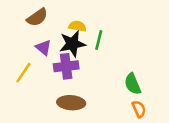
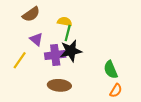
green line: (99, 40) -> (68, 33), moved
black star: (72, 44) -> (71, 51), moved
orange semicircle: (139, 109) -> (116, 91), turned 56

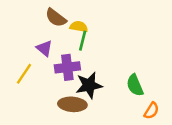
brown semicircle: (31, 14) -> (56, 18), moved, turned 72
black star: (71, 51) -> (89, 85), moved
orange semicircle: (116, 91) -> (151, 111), moved

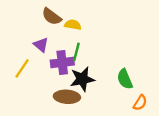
green line: (83, 41) -> (76, 52), moved

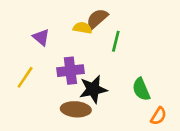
brown semicircle: (52, 16) -> (97, 19), moved, turned 102
purple triangle: (41, 45) -> (41, 37), moved
green line: (76, 52) -> (116, 41), moved

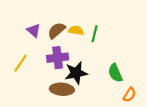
brown semicircle: (97, 19) -> (56, 30), moved
yellow semicircle: (82, 28) -> (76, 30), moved

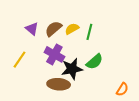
yellow semicircle: (76, 30) -> (72, 29), turned -40
purple cross: (58, 58) -> (54, 54), turned 36
green semicircle: (115, 73) -> (95, 62), moved, turned -108

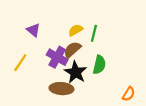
brown semicircle: (53, 29) -> (72, 50), moved
green semicircle: (95, 62) -> (99, 65), turned -36
black star: (72, 69) -> (76, 72), turned -30

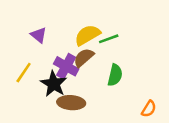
yellow semicircle: (76, 30) -> (87, 35), size x1.5
green line: (94, 33) -> (109, 39), turned 56
black star: (76, 72) -> (54, 84), moved

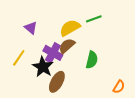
green line: (109, 39) -> (94, 19), moved
brown ellipse: (71, 103) -> (57, 82), turned -65

